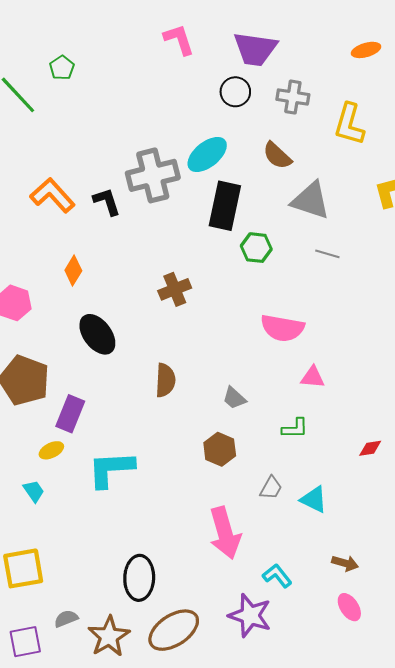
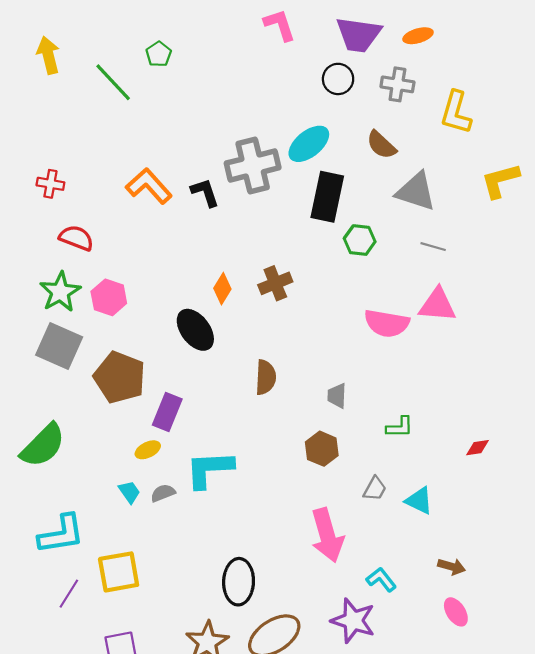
orange ellipse: (366, 50) -> (418, 36), moved
orange diamond: (73, 271) -> (222, 289), moved
pink triangle: (313, 377) -> (437, 305), moved, size x1.5
gray trapezoid: (234, 398) -> (337, 396), turned 50
gray semicircle: (66, 619) -> (163, 493), moved

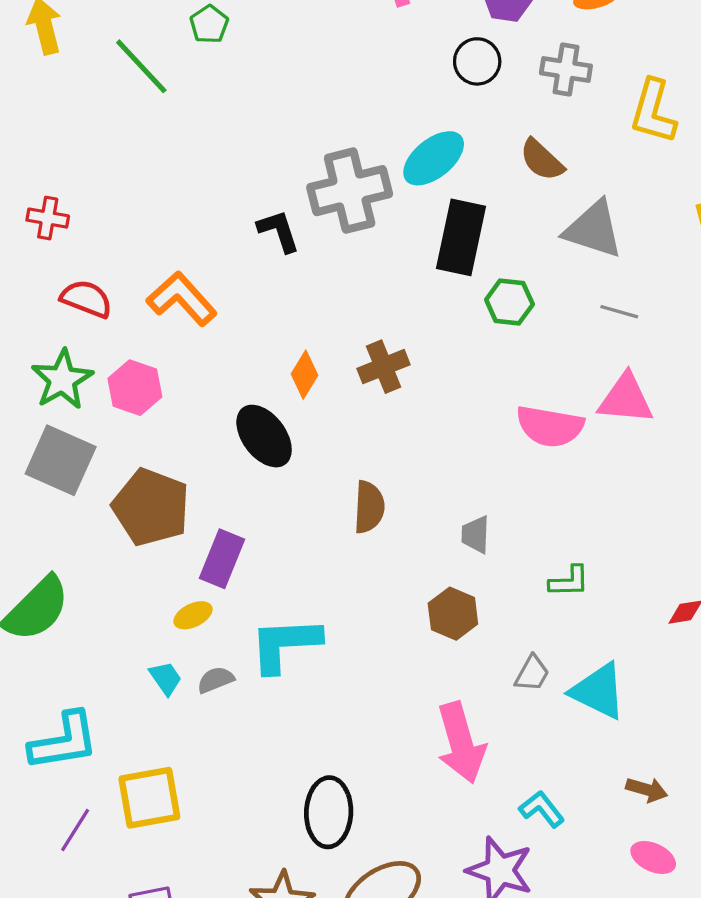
orange L-shape: (149, 186) -> (182, 299), moved
cyan triangle: (419, 501) -> (598, 691), size x1.4
pink ellipse: (456, 612) -> (653, 857), turned -32

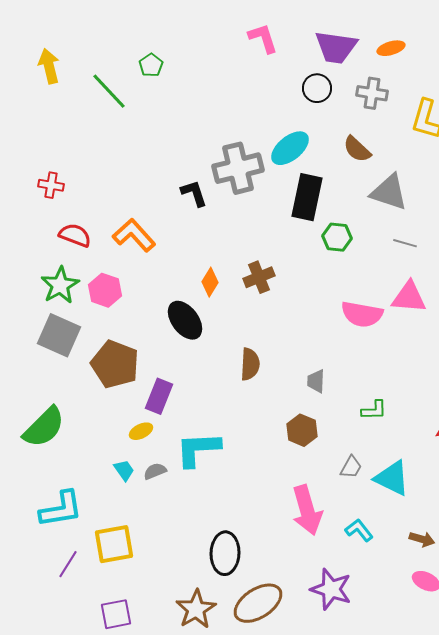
cyan L-shape: (542, 809) -> (359, 530), moved

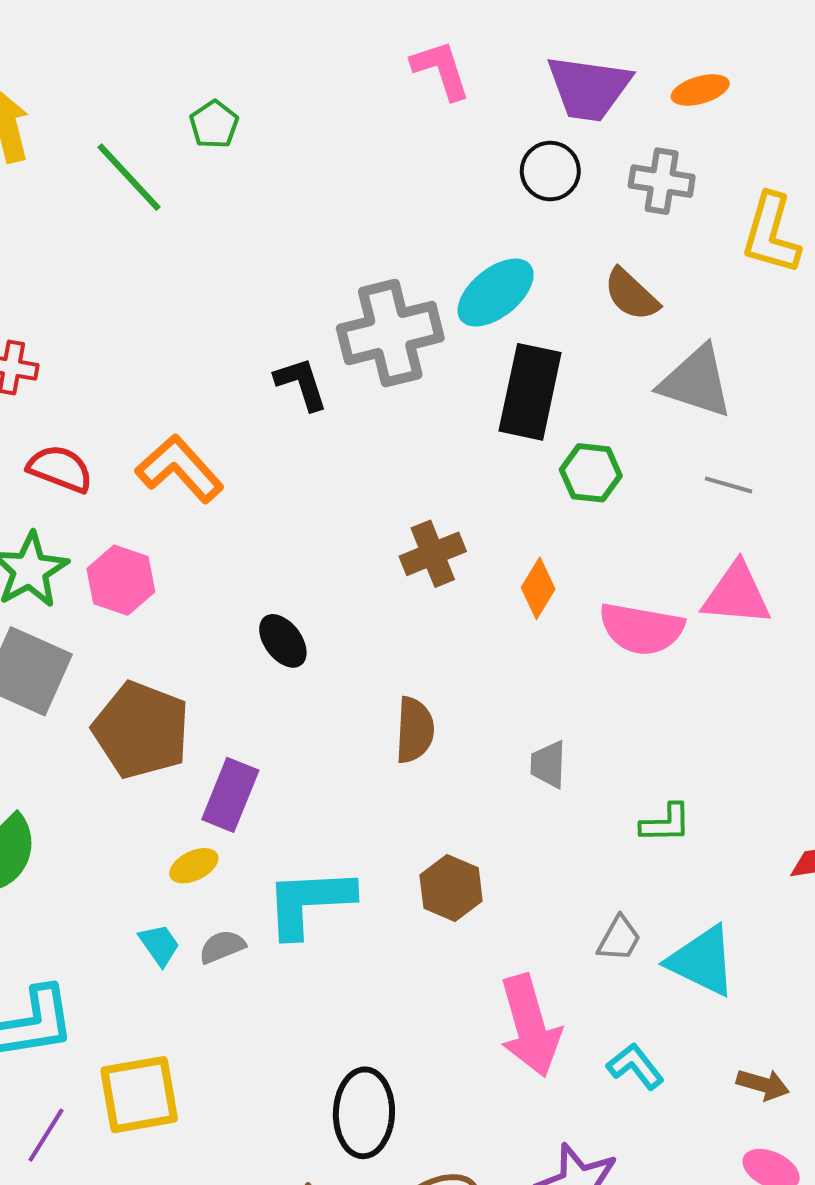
orange diamond: (210, 282) -> (538, 588), moved
black ellipse: (185, 320) -> (283, 641), size x0.7
brown hexagon: (302, 430) -> (451, 888), moved

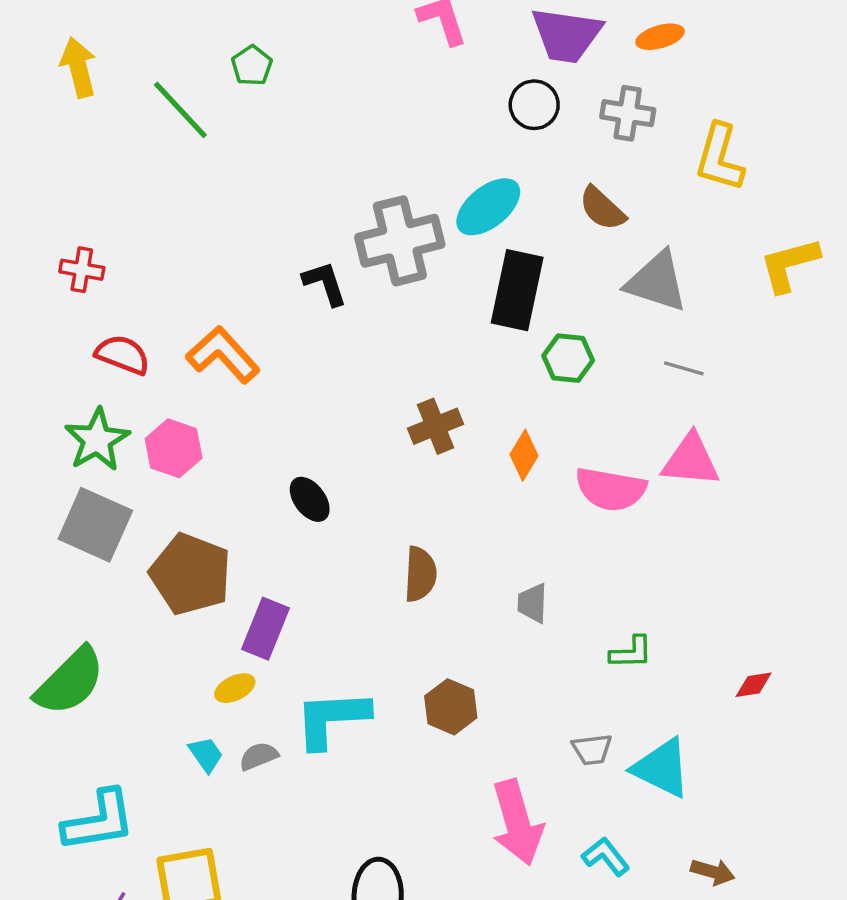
gray trapezoid: (619, 939) -> (592, 749), turned 54

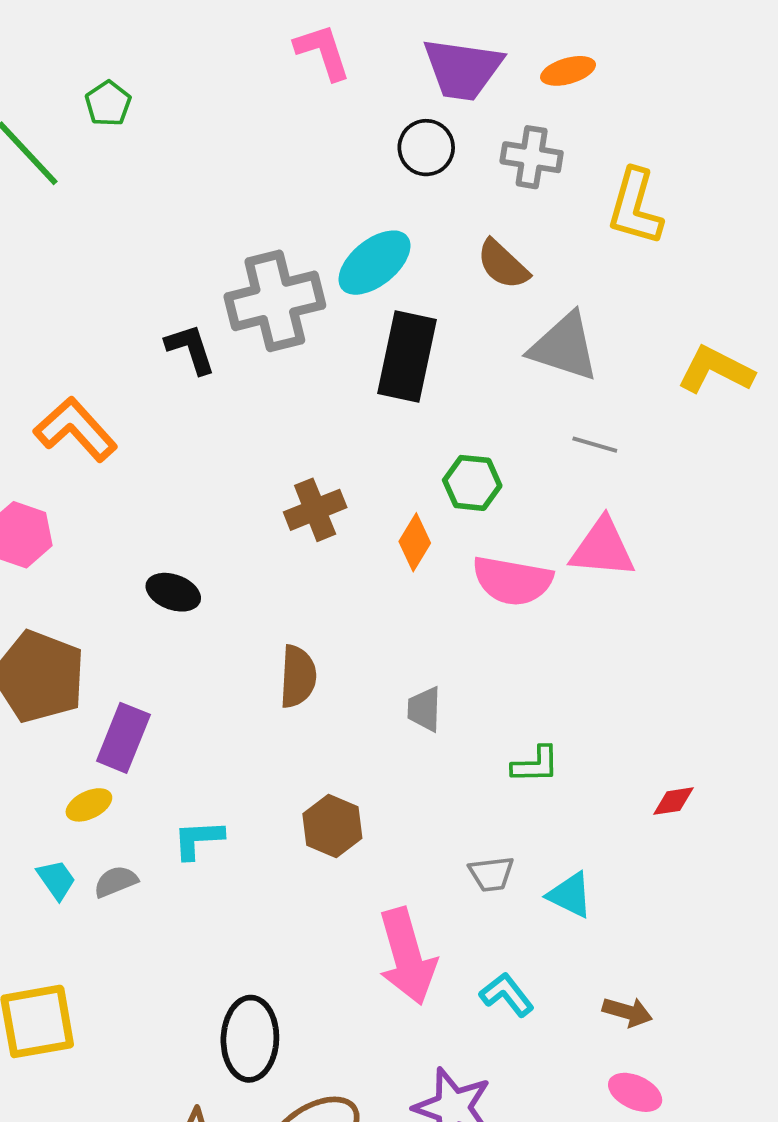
yellow L-shape: (789, 265) -> (716, 370), moved, turned 42
green hexagon: (568, 358) -> (472, 483), moved
black ellipse: (310, 499) -> (173, 592), turned -33
cyan L-shape: (332, 719) -> (198, 839), size x0.6
cyan triangle: (662, 768) -> (570, 895), size x0.7

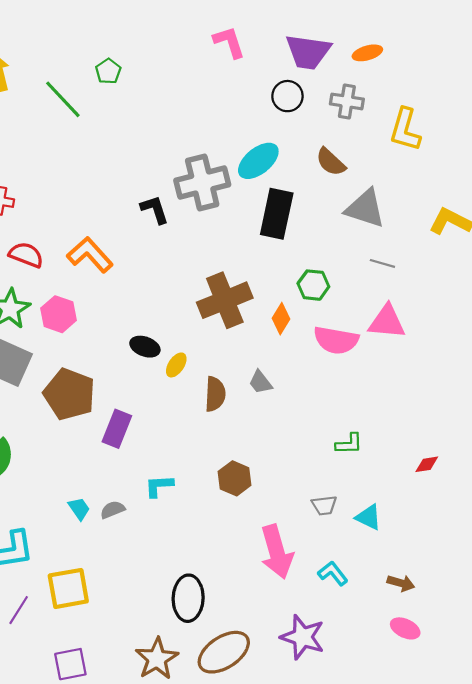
brown cross: (315, 510) -> (225, 300), size x1.6
gray trapezoid: (424, 709) -> (260, 382), moved, turned -40
yellow ellipse: (89, 805) -> (176, 365), moved, turned -30

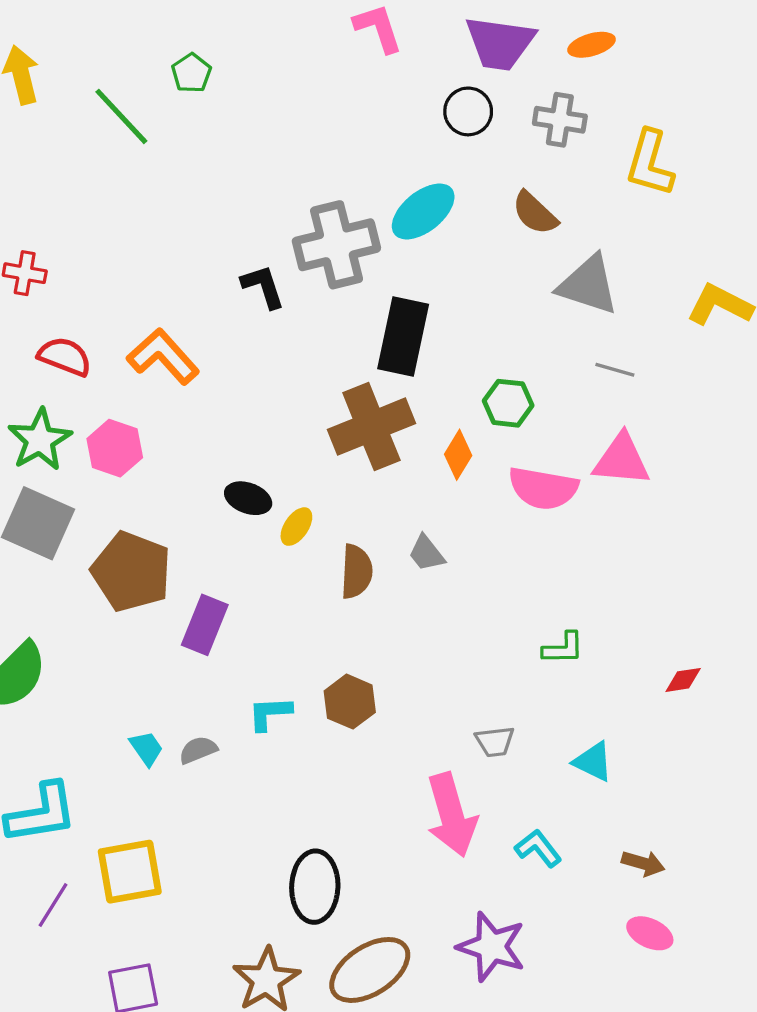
black rectangle: (277, 214) -> (403, 336), moved
brown hexagon: (235, 478) -> (350, 702), moved
gray trapezoid: (324, 505) -> (495, 742), moved

